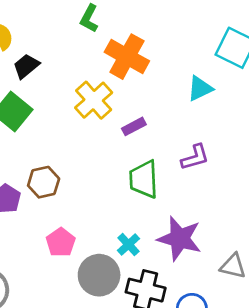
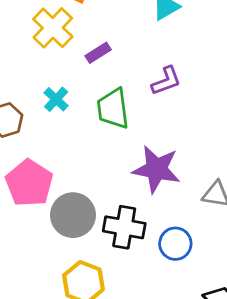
pink pentagon: (61, 242) -> (29, 183), size x1.5
cyan cross: (128, 245) -> (56, 99), moved

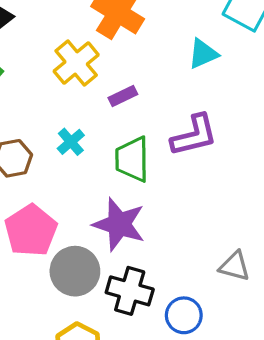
purple L-shape: (166, 81) -> (194, 135), size x1.4
purple star: (156, 169) -> (119, 224), moved

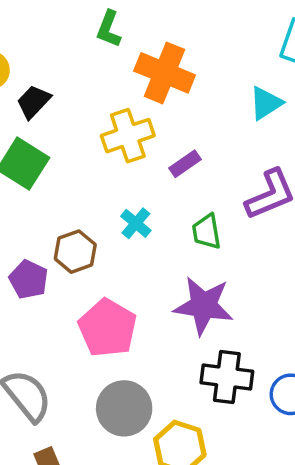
yellow cross: (76, 63) -> (128, 136), turned 30
green trapezoid: (132, 159) -> (206, 232), size x0.7
gray circle: (75, 271) -> (124, 408), moved

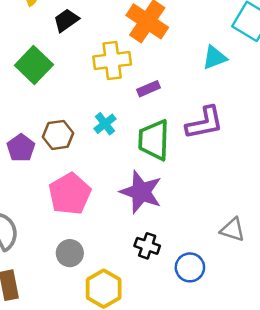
black trapezoid: (34, 102) -> (66, 20), moved
green trapezoid: (206, 232) -> (154, 140), size x1.6
black cross: (227, 377) -> (147, 246), size x0.7
gray circle: (124, 408) -> (70, 253), size x0.7

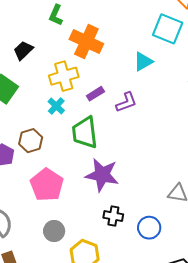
purple L-shape: (205, 123) -> (126, 102), moved, size x0.7
cyan cross: (105, 124) -> (56, 106), moved
green trapezoid: (154, 140) -> (85, 133), moved

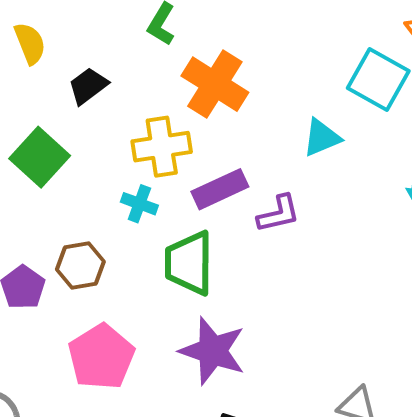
purple rectangle: (95, 94) -> (220, 189), size x1.5
cyan cross: (56, 106) -> (139, 204), turned -30

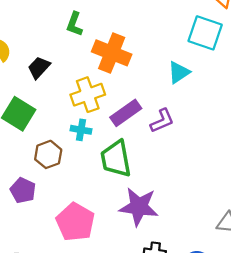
brown hexagon: (80, 265) -> (48, 154), moved

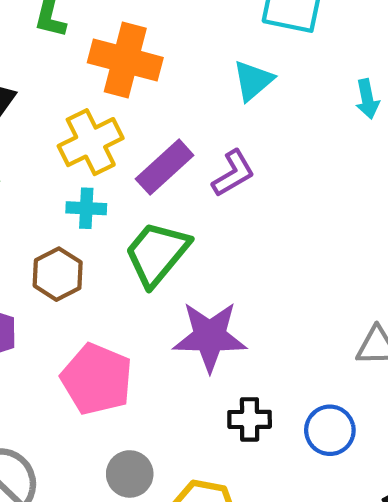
brown hexagon: (48, 154) -> (58, 274), moved
green trapezoid: (116, 159) -> (157, 253), turned 57

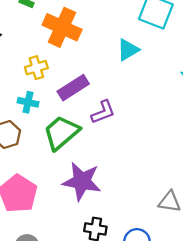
yellow cross: (91, 142) -> (36, 68), size x0.7
purple L-shape: (233, 173) -> (103, 112), moved

